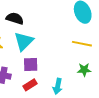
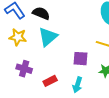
purple square: (31, 64) -> (81, 59), moved

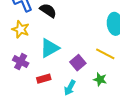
cyan triangle: (48, 37) -> (50, 48), moved
purple square: (81, 59) -> (78, 63), turned 35

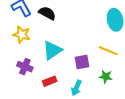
purple square: (78, 63) -> (82, 62), turned 35

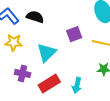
purple square: (82, 62) -> (74, 34), moved
red rectangle: (50, 81) -> (49, 84), size x1.5

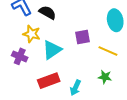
yellow star: (14, 42) -> (32, 34), moved
purple cross: (22, 73) -> (20, 56), moved

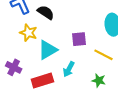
purple cross: (20, 56) -> (14, 67), moved
cyan arrow: (75, 88) -> (69, 69), moved

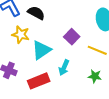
purple square: (79, 39) -> (72, 37), turned -35

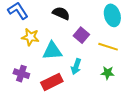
black semicircle: (36, 13) -> (61, 13), moved
cyan triangle: (41, 50) -> (52, 51), turned 35

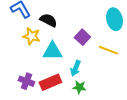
black semicircle: (61, 13) -> (48, 20), moved
green star: (108, 73) -> (79, 87), moved
purple cross: (21, 74) -> (26, 81), moved

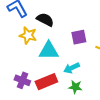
purple square: (82, 37) -> (79, 37), turned 35
cyan arrow: (75, 68) -> (72, 68), turned 42

